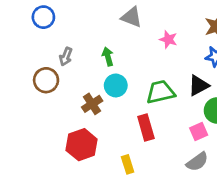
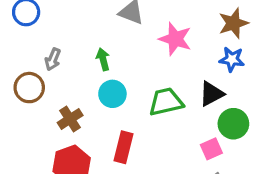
pink star: (168, 39) -> (175, 39), size x1.5
brown cross: (92, 104) -> (70, 119), moved
red rectangle: (146, 128) -> (123, 147), moved, turned 30

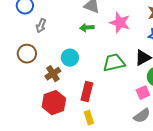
gray arrow: (53, 59) -> (41, 26), moved
green arrow: (103, 59) -> (87, 28), moved, turned -80
cyan circle: (112, 94) -> (70, 58), moved

